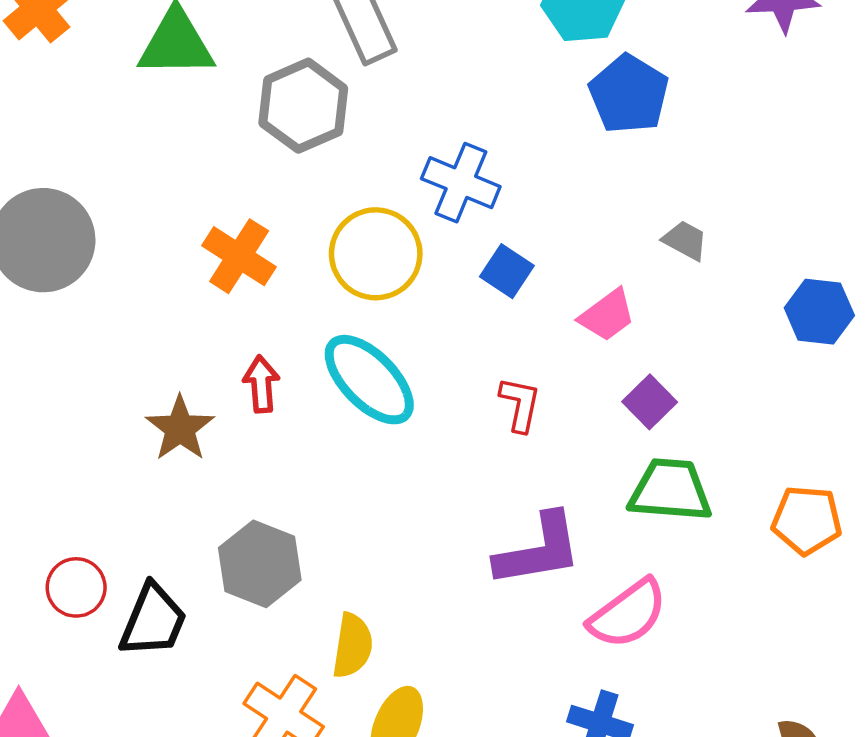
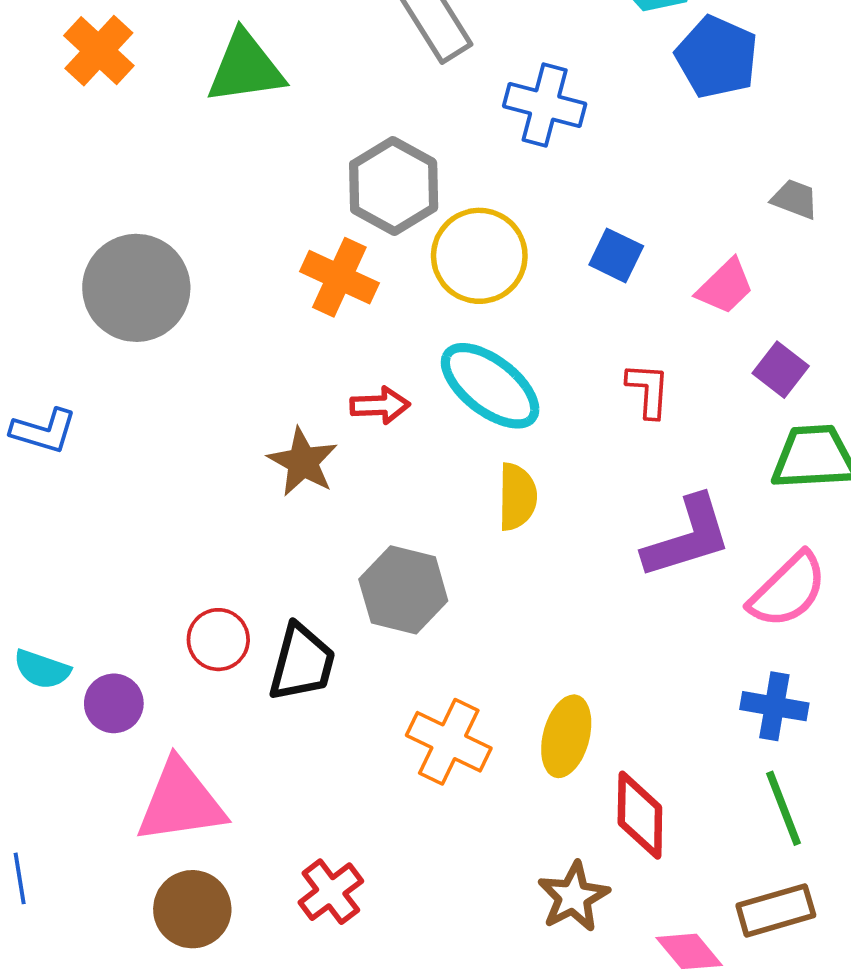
gray hexagon: (303, 106) -> (394, 186), moved
blue cross: (461, 183) -> (545, 105), moved
red arrow: (261, 384) -> (380, 405), turned 100
yellow semicircle: (353, 646) -> (517, 497), moved

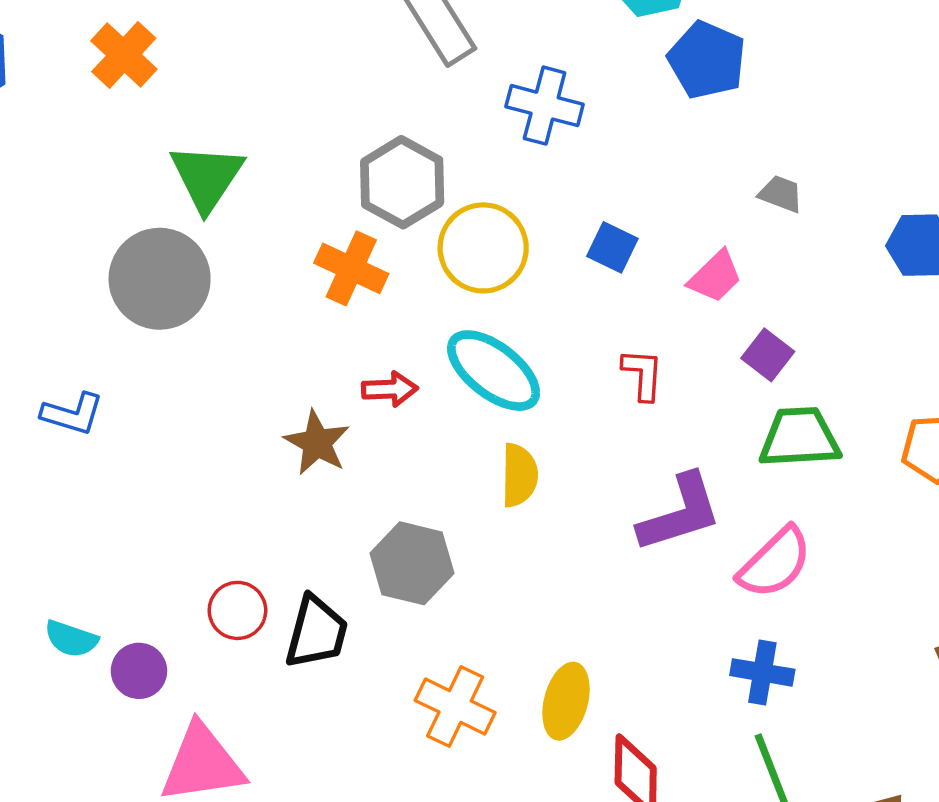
green triangle: (245, 68) -> (207, 177), moved, turned -48

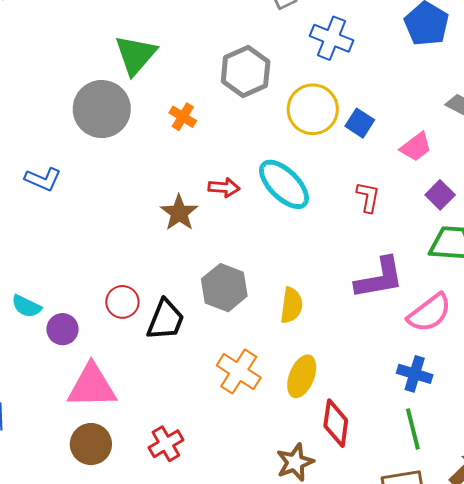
yellow circle: (483, 248) -> (313, 109), moved
orange cross: (351, 268) -> (183, 117), moved, size x0.7
yellow semicircle: (519, 475) -> (291, 305), moved

